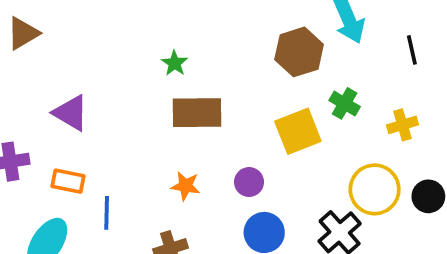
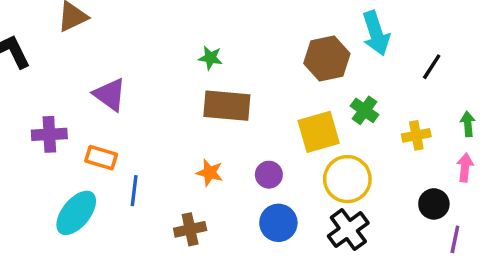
black line: (412, 50) -> (432, 67), turned 40
green star: (175, 63) -> (210, 58), turned -30
yellow circle: (375, 189) -> (347, 179), moved

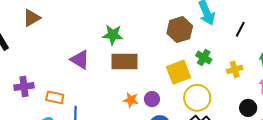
green star: (210, 58) -> (113, 35), size x1.5
purple triangle: (110, 95) -> (80, 60), moved
orange star: (210, 173) -> (131, 100), moved

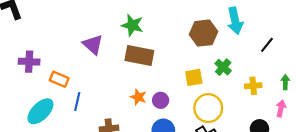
yellow square: (179, 72) -> (194, 77), size x0.7

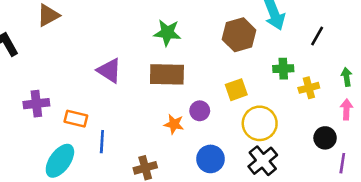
green star: (132, 25) -> (167, 33), moved
green cross: (223, 67) -> (283, 69), moved, turned -35
purple circle: (161, 100) -> (200, 111), moved

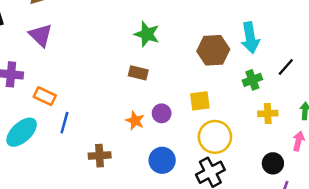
green cross: (283, 69) -> (252, 80), moved, turned -30
purple triangle: (109, 71) -> (41, 35), moved
brown rectangle: (167, 74) -> (138, 73), size x0.6

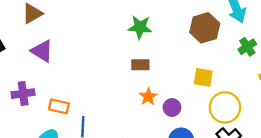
yellow square: (200, 101) -> (203, 77), turned 30
purple circle: (162, 113) -> (172, 108), moved
orange star: (135, 121) -> (148, 97), moved, turned 30

